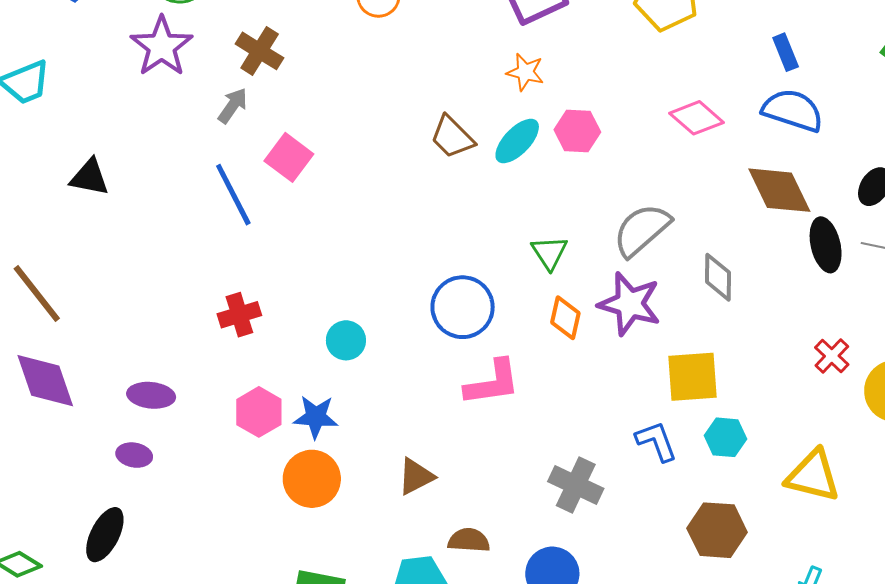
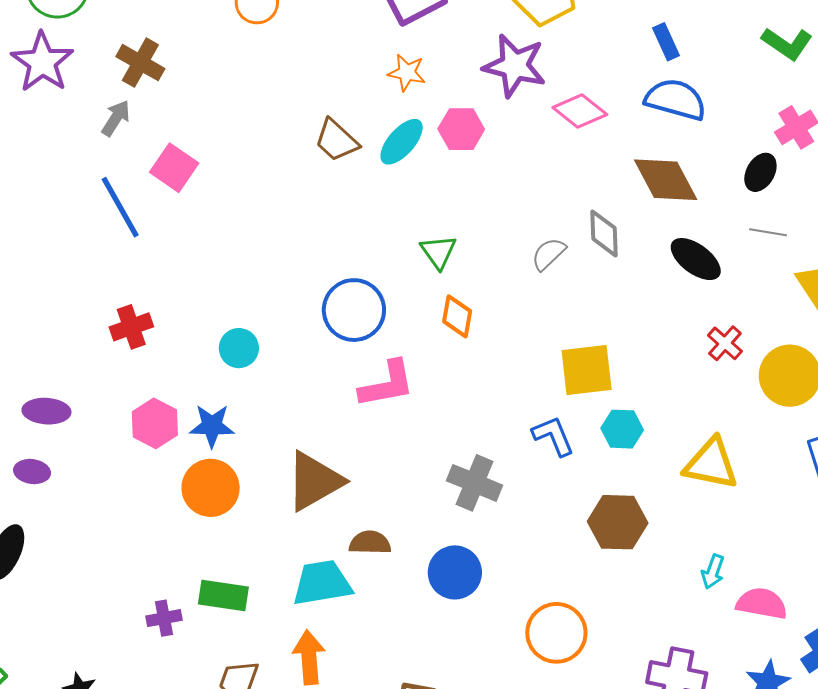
gray semicircle: (642, 230) -> (549, 254), moved, size x0.6
black ellipse: (826, 245) -> (696, 259), moved, turned -38
gray diamond: (718, 277) -> (604, 233), moved
purple star: (630, 304) -> (515, 66), moved
brown triangle: (416, 476) -> (314, 481), size x1.6

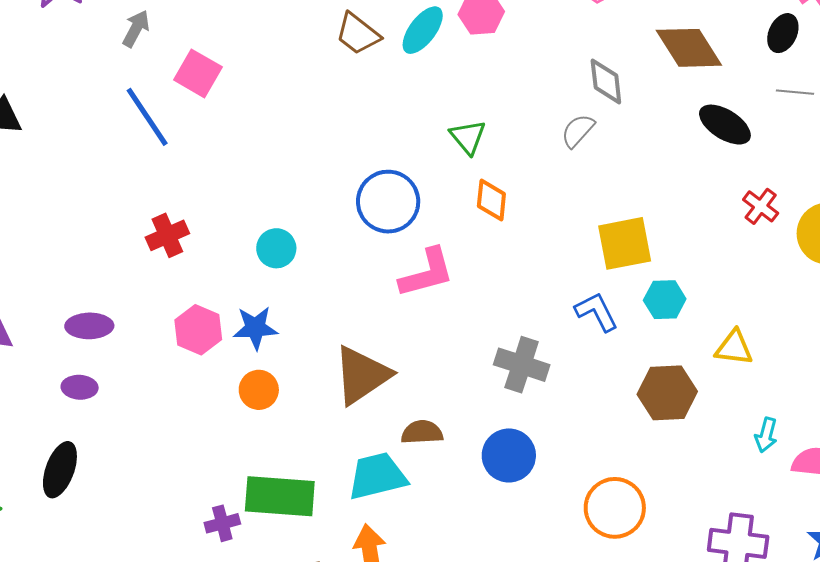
gray diamond: (604, 233) -> (606, 82), moved
yellow triangle: (711, 464) -> (734, 348), moved, size x0.7
orange circle: (211, 488) -> (259, 390), size x0.7
green rectangle: (223, 596) -> (280, 496), size x1.4

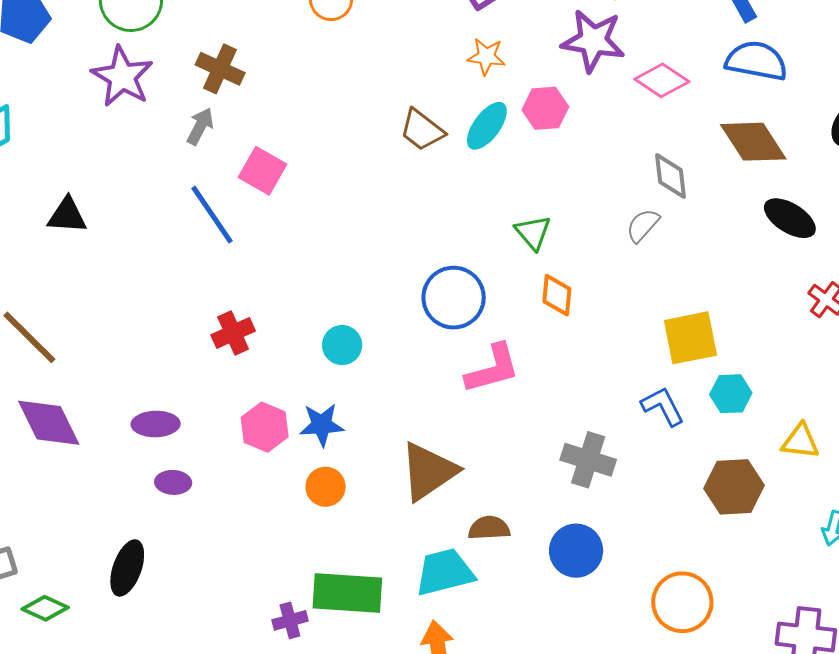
purple ellipse: (80, 387) -> (173, 482), moved

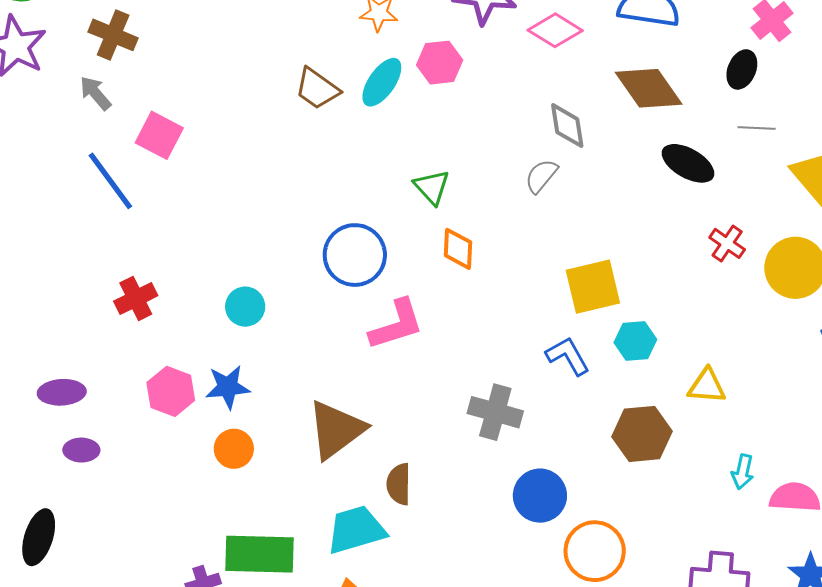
gray arrow: (200, 126) -> (95, 93), turned -66
brown semicircle: (489, 528) -> (399, 484), turned -84
blue circle: (576, 551) -> (540, 496), moved

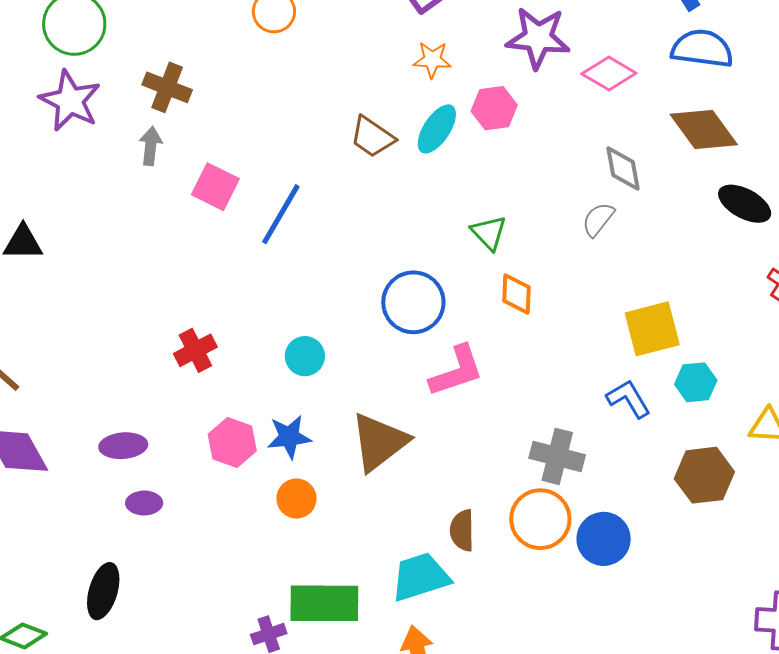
gray arrow: (95, 93) -> (151, 146), turned 48
blue line: (110, 181) -> (281, 214), moved, turned 68
brown triangle: (336, 430) -> (379, 442), moved
orange circle: (595, 551) -> (540, 519), moved

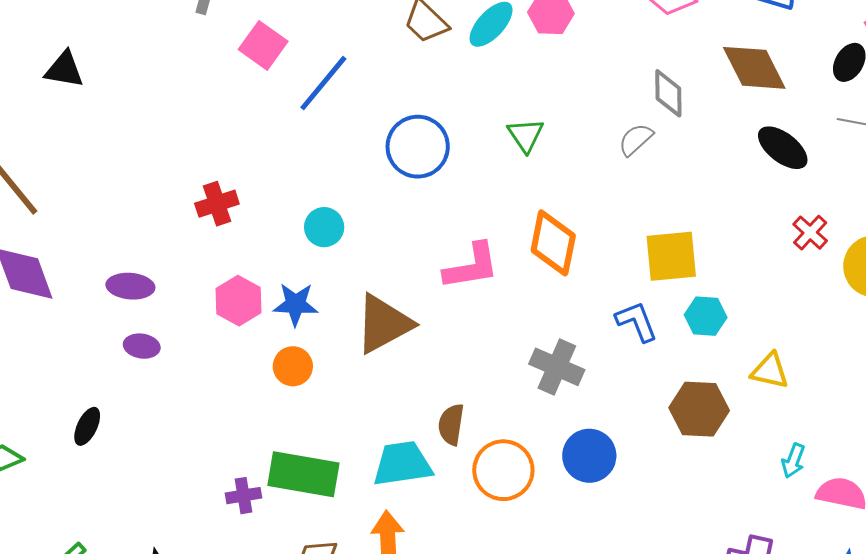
orange diamond: (516, 294) -> (553, 243), moved, size x1.5
blue circle: (413, 302) -> (418, 147), moved
orange circle: (540, 519) -> (503, 470), moved
black ellipse: (103, 591) -> (87, 426), size x0.7

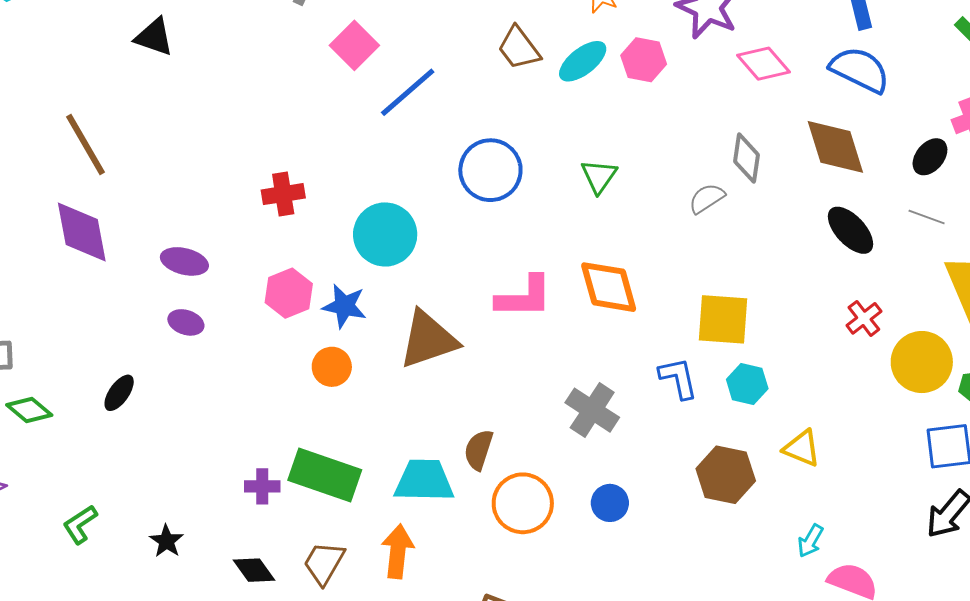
cyan circle: (324, 227) -> (385, 234), size x1.6
orange diamond: (553, 243) -> (609, 287), turned -36
blue circle: (589, 456) -> (610, 503), size x0.7

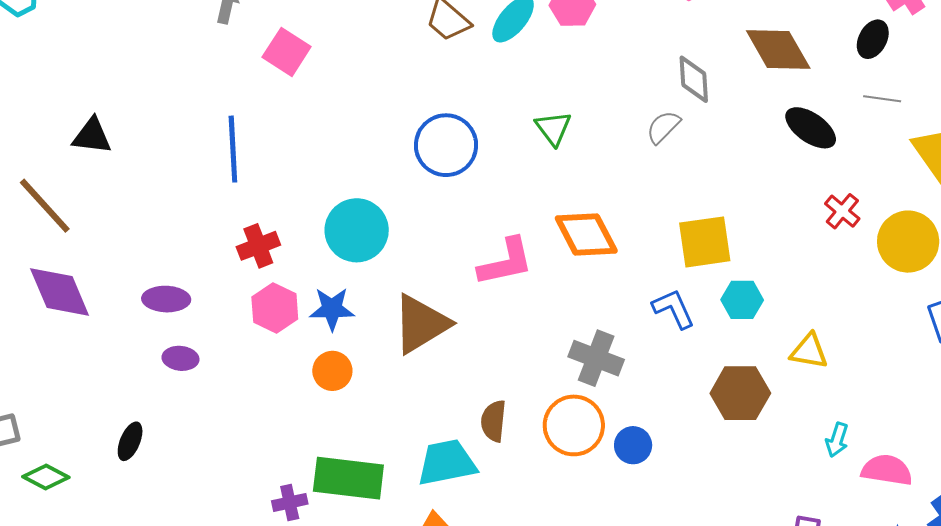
black triangle: (154, 37) -> (92, 136), moved
blue line: (408, 92) -> (233, 149), moved, turned -40
red cross: (283, 194) -> (258, 246), moved
orange circle: (523, 503) -> (574, 425), moved

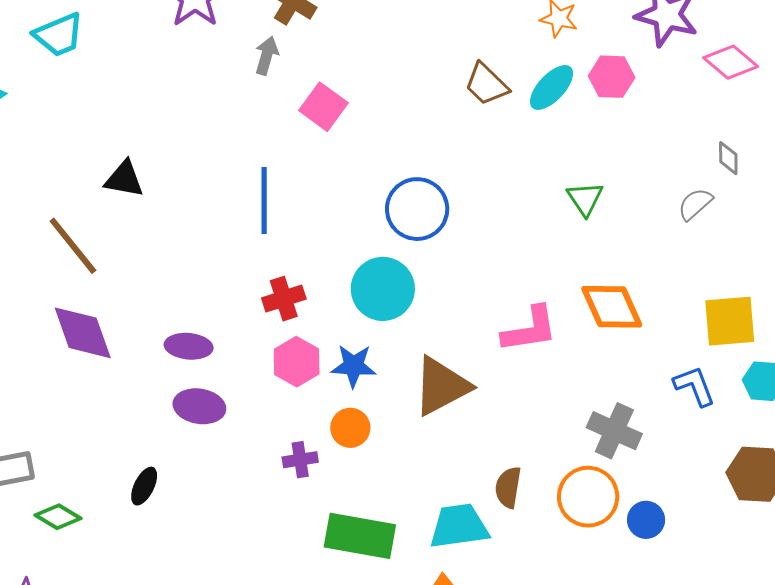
gray diamond: (694, 79) -> (728, 158), size x0.7
blue circle: (446, 145) -> (417, 209), moved
purple ellipse: (180, 358) -> (199, 406), size x1.4
purple cross: (290, 502) -> (300, 460), moved

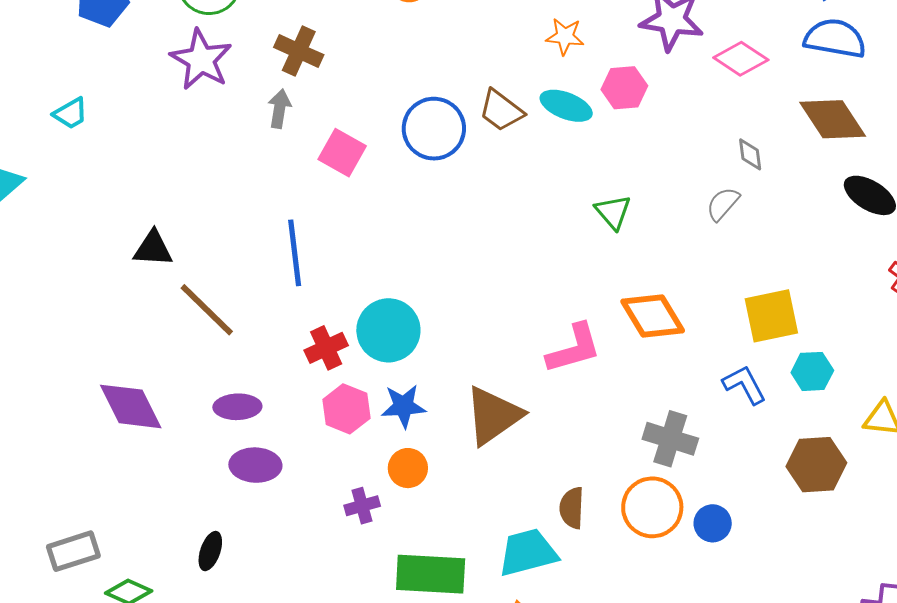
cyan trapezoid: (59, 35) -> (71, 113), size x0.7
cyan ellipse: (552, 88) -> (566, 106), turned 75
blue circle: (417, 209) -> (434, 129), moved
brown line: (73, 246) -> (207, 310), moved
cyan circle: (383, 289) -> (388, 330), moved

